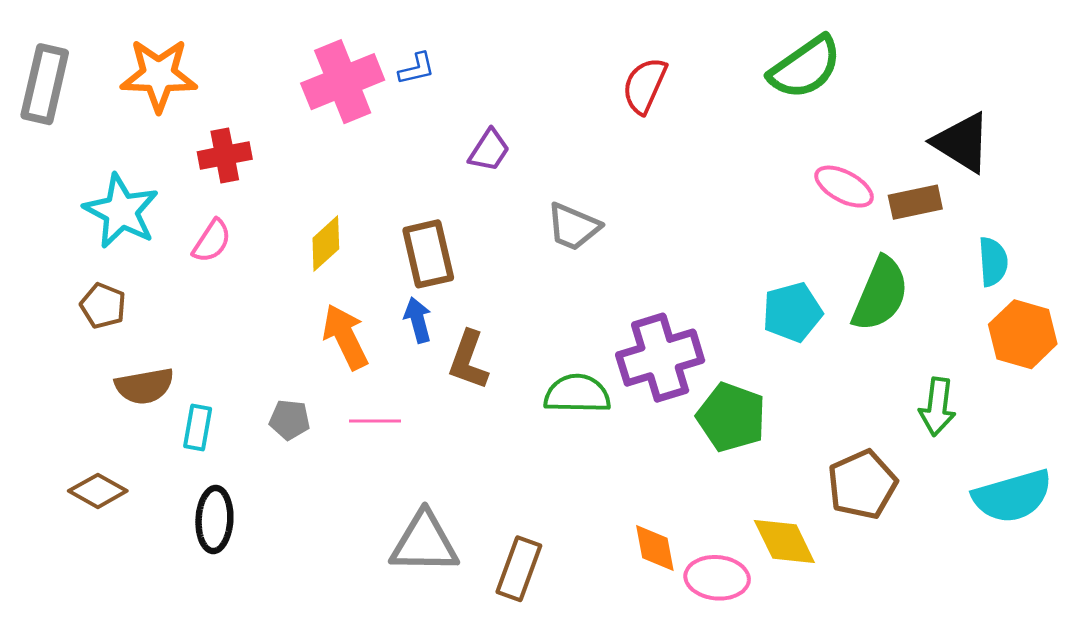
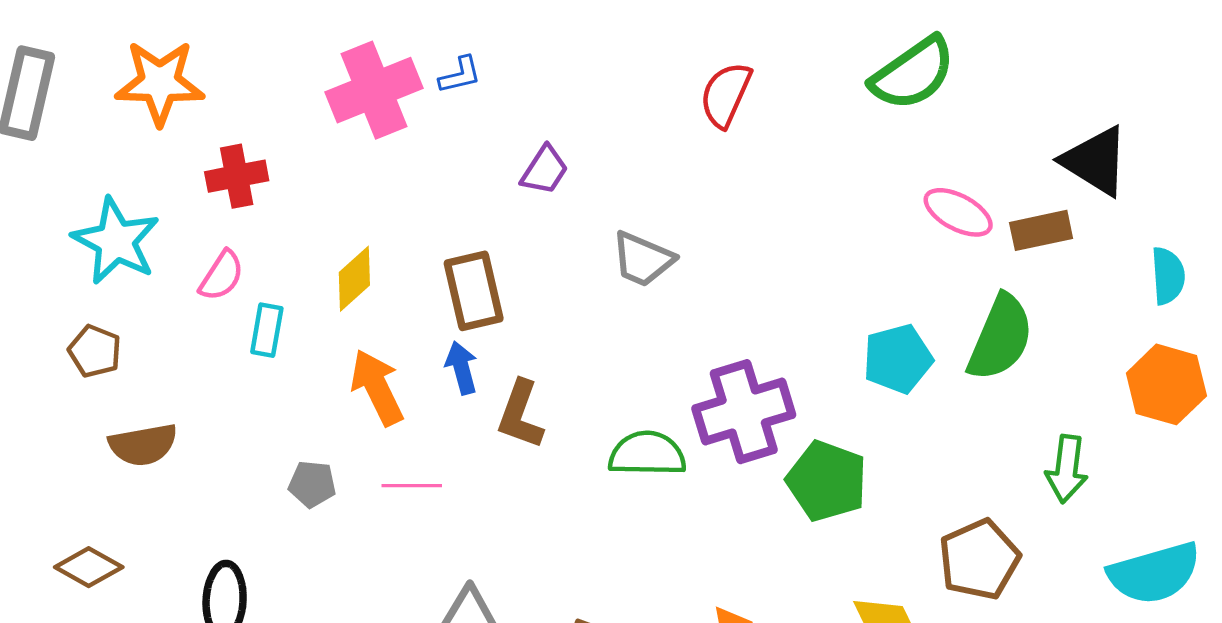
cyan semicircle: (993, 262) -> (1168, 276), moved
cyan rectangle: (198, 428) -> (267, 330), moved

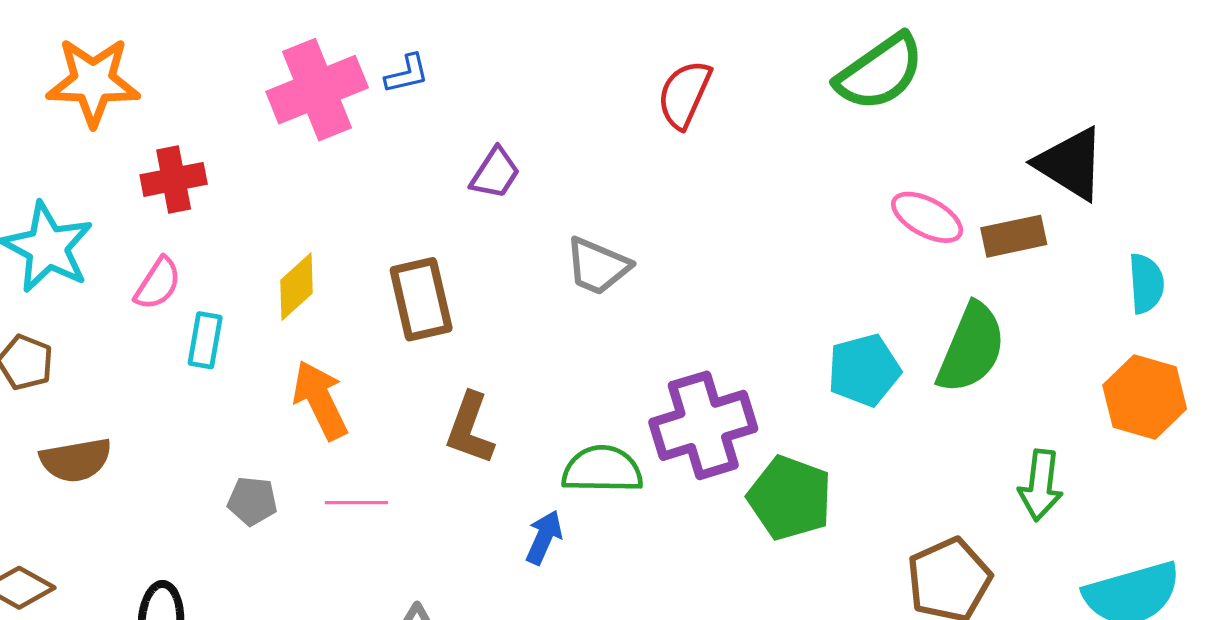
blue arrow: (462, 368) -> (544, 537), moved, turned 39

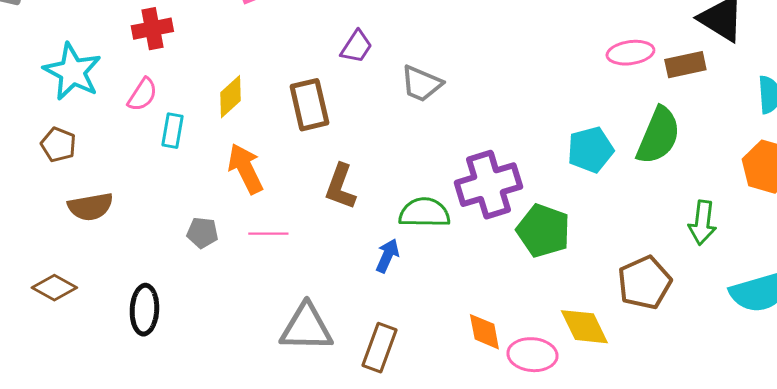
purple trapezoid: (495, 173) -> (356, 47), moved
pink ellipse: (927, 217) -> (630, 53), turned -36

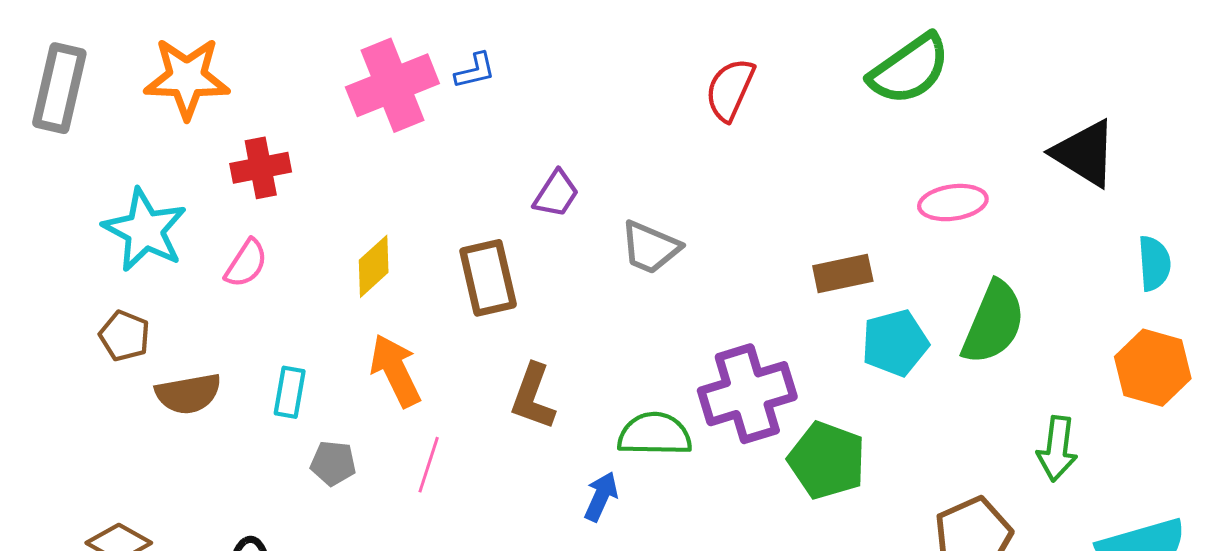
brown rectangle: (685, 65) -> (843, 274), moved
cyan rectangle: (172, 131) -> (290, 392), moved
brown semicircle: (90, 207) -> (188, 394), moved
pink line: (268, 234) -> (429, 465), turned -72

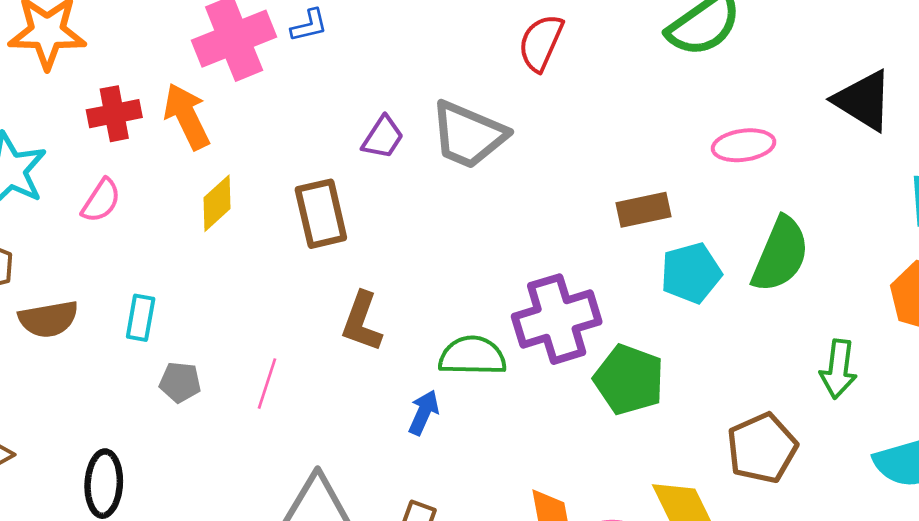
gray trapezoid: (650, 247) -> (468, 135), moved, size x1.4
orange arrow: (395, 371) -> (187, 116), moved

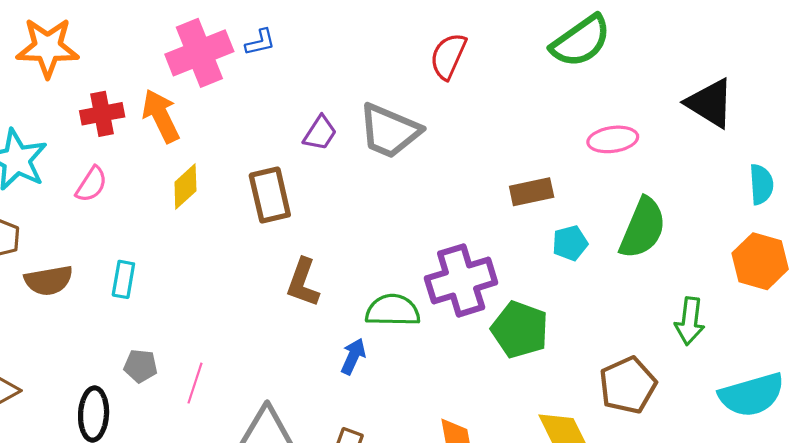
cyan pentagon: (691, 273) -> (570, 243), size x0.7
gray pentagon: (180, 382) -> (141, 366), moved
pink line: (267, 384) -> (195, 383), moved

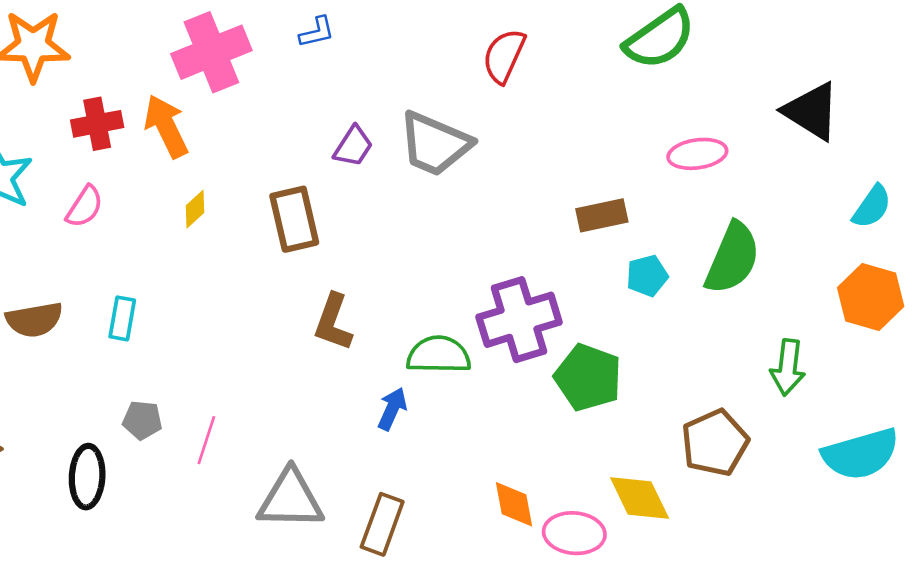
blue L-shape: (260, 42) -> (317, 32), moved
cyan semicircle: (761, 184) -> (872, 207), turned 39
yellow diamond: (185, 186) -> (195, 209), size x0.7

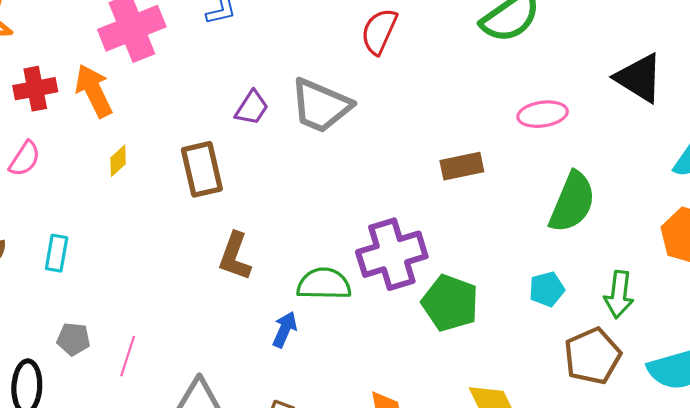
cyan pentagon: (647, 276) -> (547, 289), moved
brown pentagon: (715, 443) -> (592, 356), moved

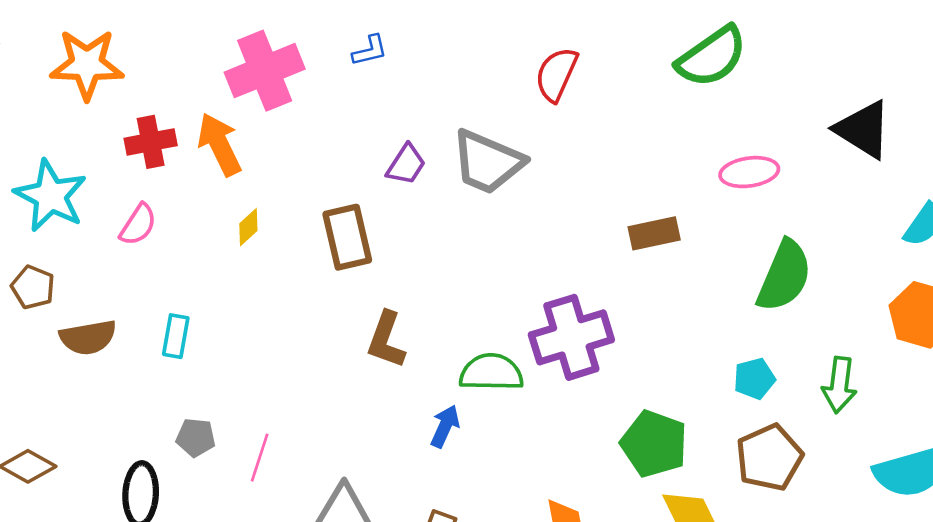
green pentagon: (450, 303) -> (654, 444), moved
brown pentagon: (592, 356) -> (769, 458), moved

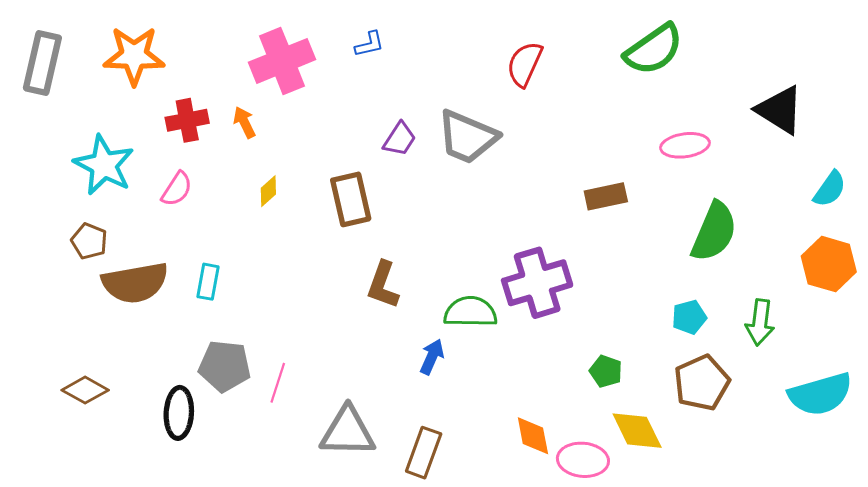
orange arrow: (220, 144) -> (244, 122), size x0.6
brown semicircle: (88, 337) -> (135, 283), size x1.4
gray pentagon: (196, 438) -> (225, 366), size x1.6
green pentagon: (654, 444) -> (606, 371), size x0.6

